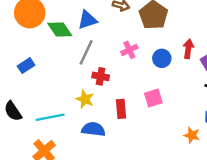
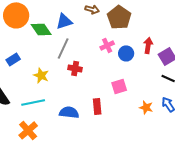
pink cross: (129, 50) -> (107, 45), moved
yellow star: (85, 99) -> (41, 75), moved
red rectangle: (121, 109) -> (97, 106), moved
orange star: (192, 135) -> (146, 107), moved

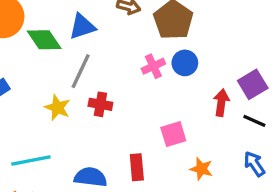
red arrow: (148, 45) -> (221, 103), moved
blue circle: (126, 53) -> (185, 63), moved
yellow star: (41, 75) -> (57, 108), moved
orange star: (146, 107) -> (201, 169), moved

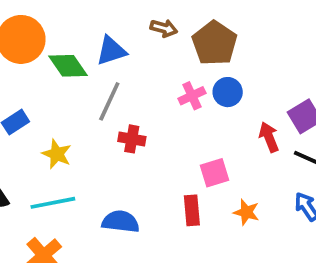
red arrow: (221, 103) -> (269, 137), turned -30
yellow star: (57, 108) -> (57, 154), moved
red rectangle: (137, 167) -> (192, 210), moved

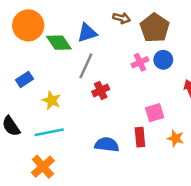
red cross: (132, 139) -> (101, 90), turned -35
blue semicircle: (121, 222) -> (107, 145), moved

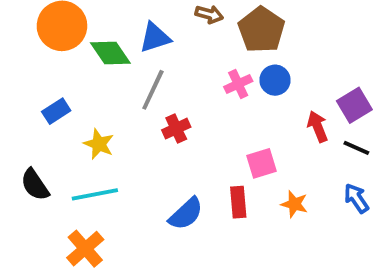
blue semicircle: (107, 145) -> (186, 214), turned 130

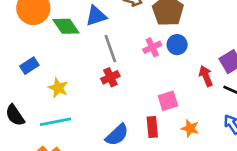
gray line: (153, 90) -> (110, 49), moved, turned -44

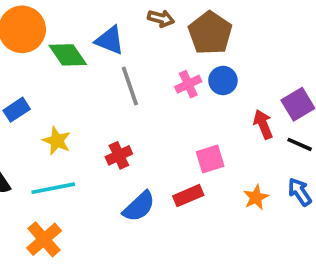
blue triangle: (96, 16) -> (110, 40), turned 40
red cross: (110, 77) -> (119, 155), moved
red rectangle: (152, 127) -> (188, 196), turned 72
orange star: (190, 128) -> (256, 197), moved, turned 30

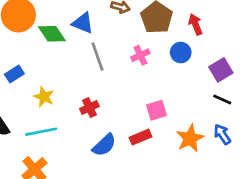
blue circle: (223, 80) -> (181, 53), moved
red arrow: (263, 124) -> (195, 24), moved
orange star: (256, 197) -> (190, 138), size x1.5

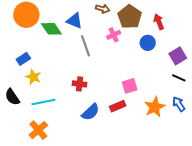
pink cross: (140, 55) -> (114, 35), moved
yellow star: (44, 97) -> (33, 77), moved
red cross: (89, 108) -> (79, 84), turned 32

